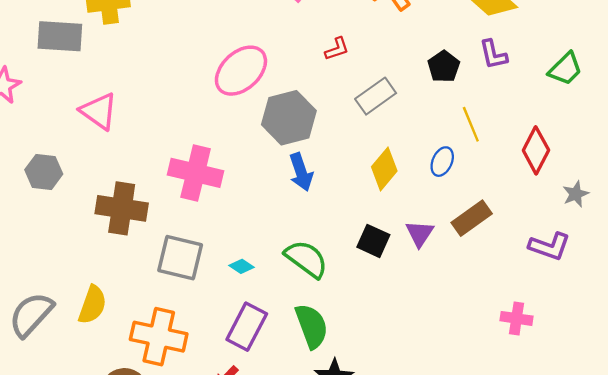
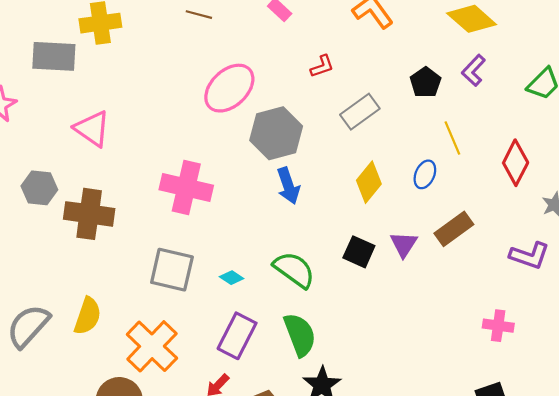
purple L-shape: (493, 54) -> (474, 70), turned 56
brown cross: (122, 208) -> (89, 214), moved
orange cross: (159, 337) -> (152, 346), turned 32

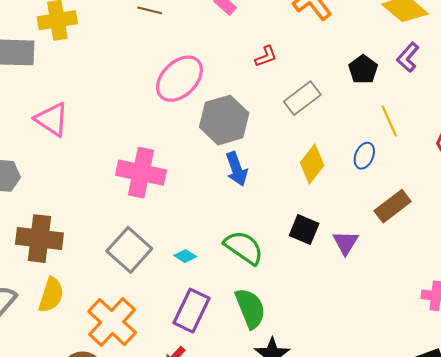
brown cross: (89, 214) -> (39, 239), moved
purple triangle: (404, 244) -> (346, 243), moved
gray square: (172, 270) -> (129, 250), turned 30

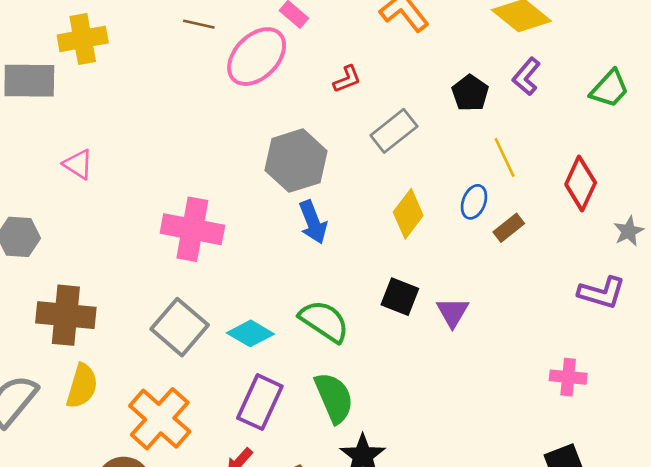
pink ellipse: (179, 79) -> (257, 57), moved
pink triangle: (52, 119) -> (78, 164), size x0.7
brown rectangle: (393, 206) -> (509, 228), moved, size x0.7
cyan diamond: (185, 256) -> (250, 333), size x1.6

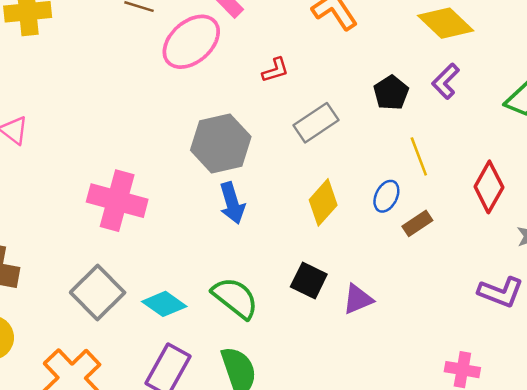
purple triangle: (453, 312) -> (358, 299), turned 32

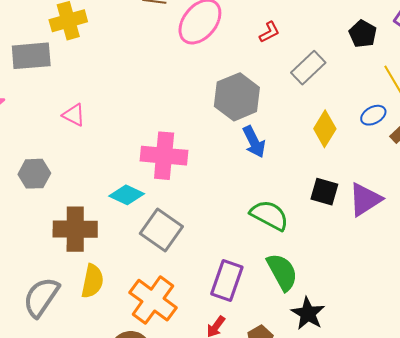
blue ellipse: (386, 196) -> (373, 115), turned 45
purple triangle: (358, 299) -> (365, 199), size x1.4
cyan diamond: (164, 304) -> (127, 195), moved

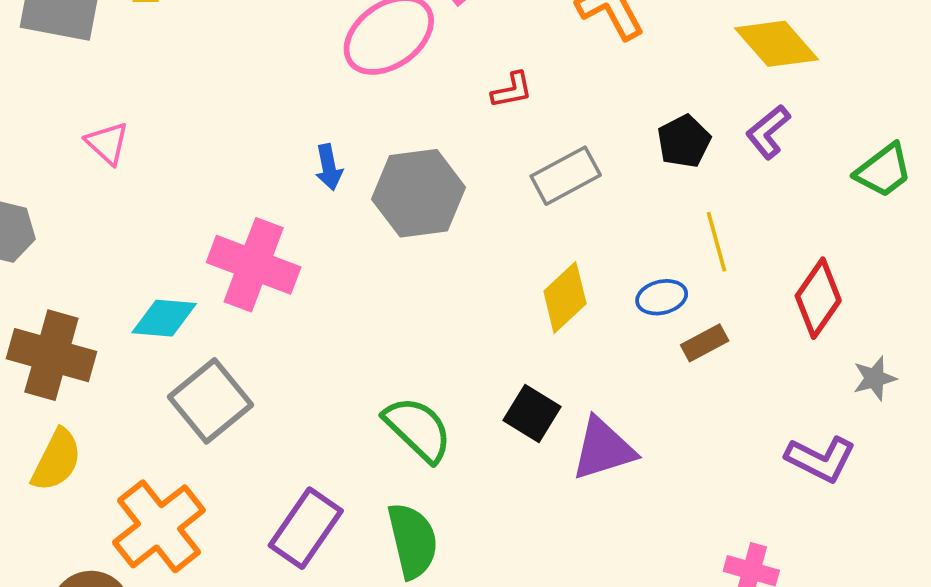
blue arrow: (254, 142) -> (329, 167), moved, size x0.7
cyan diamond: (127, 195) -> (164, 318), turned -36

